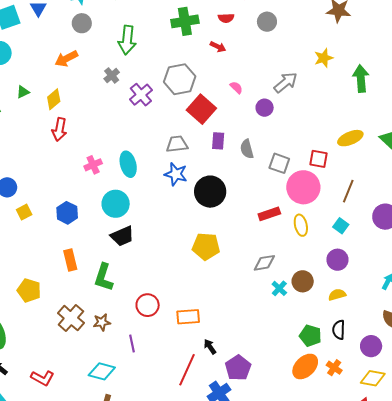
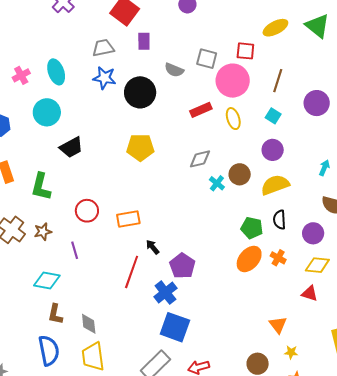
gray semicircle: (247, 149) -> (174, 70), moved, turned -48
black trapezoid: (122, 236) -> (71, 147), moved
yellow semicircle: (337, 295) -> (275, 185), size x1.6

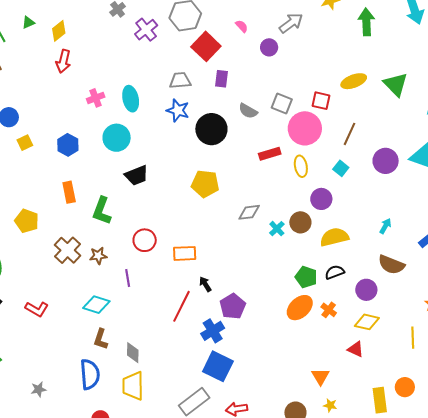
purple circle: (273, 150) -> (321, 199), moved
gray diamond: (200, 159) -> (249, 212), moved
black semicircle: (280, 220) -> (335, 272), turned 66

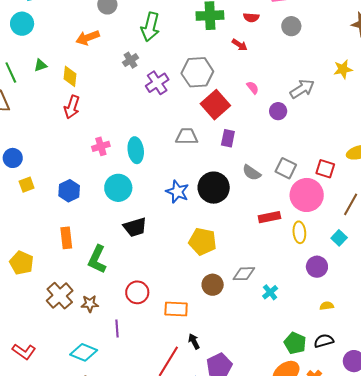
yellow diamond: (59, 31) -> (70, 76), turned -50
blue star: (178, 110) -> (177, 192), moved
brown circle: (300, 222) -> (213, 285), moved
yellow semicircle: (334, 237) -> (327, 306), size x0.5

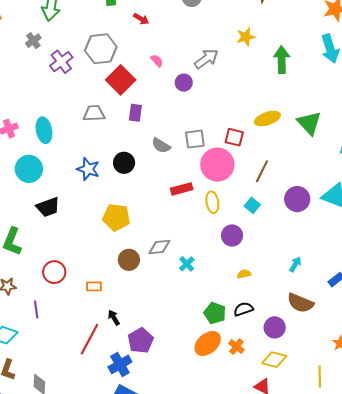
gray square: (286, 168) -> (195, 139), turned -30
black circle: (214, 188) -> (124, 163), size x0.7
orange rectangle: (176, 309) -> (94, 286), size x0.7

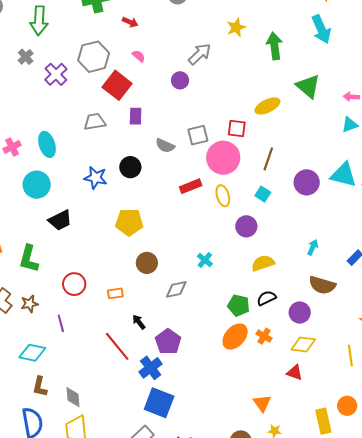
pink semicircle: (157, 61) -> (139, 56), moved
green triangle: (309, 123) -> (308, 86), moved
gray diamond: (159, 247) -> (176, 289), moved
yellow semicircle: (244, 274) -> (263, 263), size x1.6
red line: (89, 339) -> (117, 346), turned -60

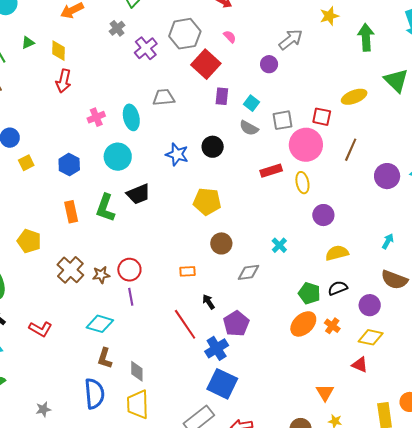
gray trapezoid: (95, 122) -> (164, 97), moved
cyan square: (263, 194) -> (251, 103), moved
green L-shape: (29, 259) -> (105, 208), moved
red circle: (74, 284) -> (129, 270), moved

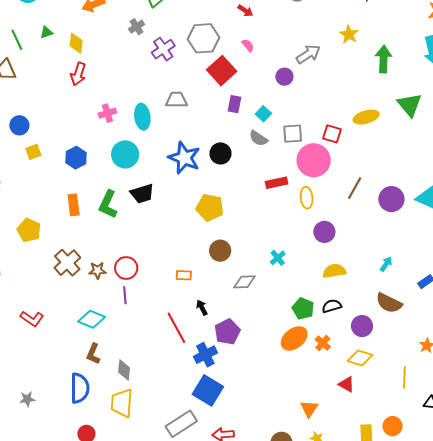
yellow star: (329, 16) -> (349, 34), turned -30
brown line: (351, 150) -> (355, 188), moved
blue star: (177, 154) -> (184, 158), size x1.4

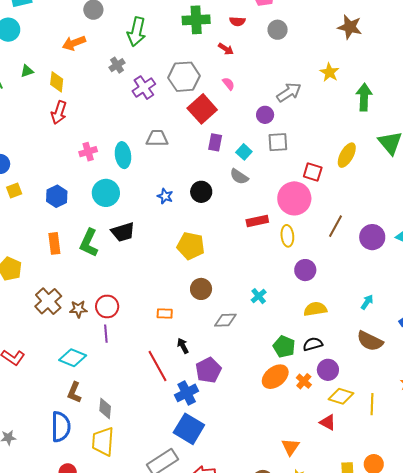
yellow ellipse: (366, 117) -> (347, 155), turned -45
gray square: (293, 134) -> (278, 142), moved
blue star: (184, 158) -> (165, 196), size x0.5
purple circle: (362, 326) -> (328, 370), moved
yellow line: (404, 377) -> (372, 404), moved

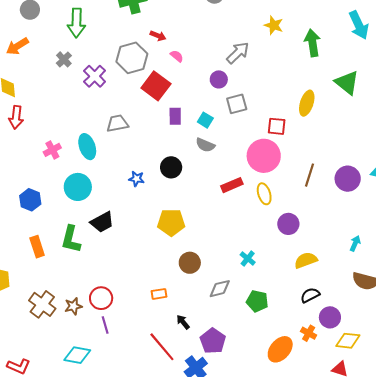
red arrow: (226, 49) -> (158, 36), moved
green pentagon: (284, 347) -> (257, 301), moved
orange ellipse: (275, 377) -> (280, 349), moved

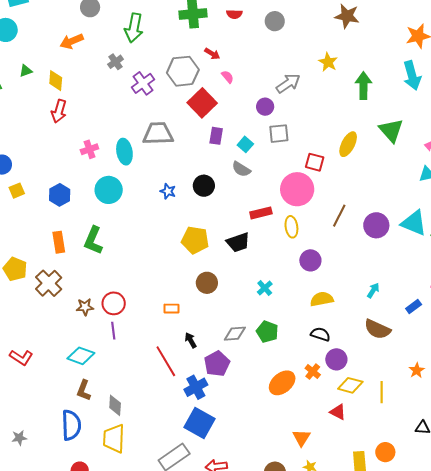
gray trapezoid: (117, 123) -> (158, 134), size x1.4
black trapezoid: (102, 222) -> (238, 242), moved
gray diamond: (220, 289) -> (235, 334), moved
black semicircle: (310, 295) -> (320, 334), turned 36
brown cross: (42, 304) -> (49, 283), moved

